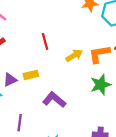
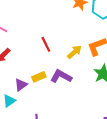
purple L-shape: (54, 100) -> (61, 76), moved

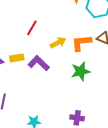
red line: (46, 44) -> (32, 28), turned 42

